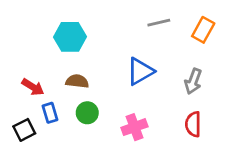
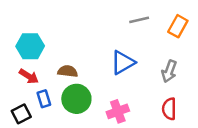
cyan hexagon: (70, 37) -> (30, 46), moved
green circle: (87, 113) -> (76, 99), size x1.5

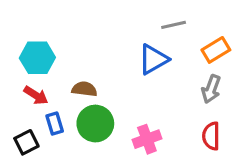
orange rectangle: (178, 26) -> (216, 50), moved, turned 30
blue triangle: (123, 62) -> (153, 59), moved

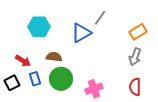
gray line: (174, 25) -> (100, 18), moved, turned -42
cyan hexagon: (37, 58) -> (39, 27), moved
blue triangle: (153, 59) -> (81, 33), moved
black square: (26, 142) -> (12, 83), moved

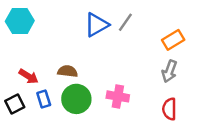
cyan hexagon: (39, 27) -> (20, 21), moved
blue triangle: (81, 33) -> (96, 25), moved
pink cross: (94, 89) -> (118, 96), moved, turned 30

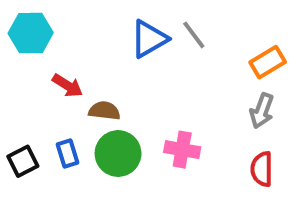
gray line: (125, 22) -> (194, 35), turned -72
red arrow: (29, 76) -> (68, 85), moved

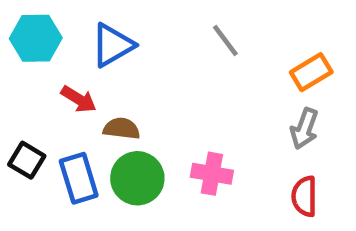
blue triangle: (149, 39) -> (113, 45), moved
blue rectangle: (68, 153) -> (79, 178), size x1.5
black square: (23, 161) -> (27, 160), moved, turned -32

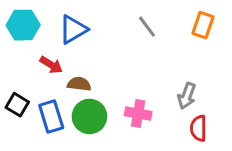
orange rectangle: (311, 72) -> (203, 25), moved, turned -40
gray arrow: (304, 129) -> (187, 96), moved

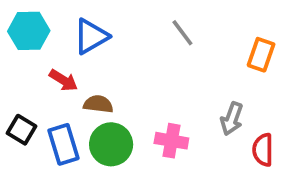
orange rectangle: (203, 25) -> (261, 55), moved
red semicircle: (199, 128) -> (263, 150), moved

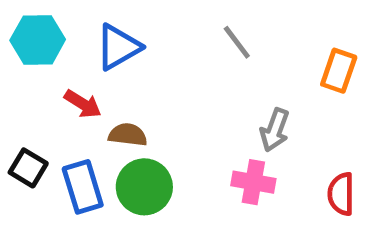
gray arrow: (232, 119) -> (275, 130), moved
pink cross: (171, 141) -> (253, 182), moved

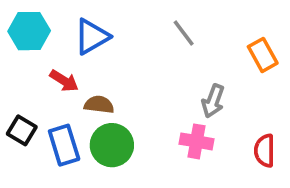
orange rectangle: (339, 71) -> (263, 55), turned -48

